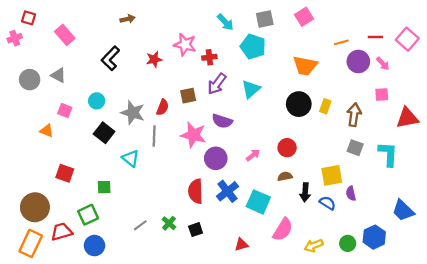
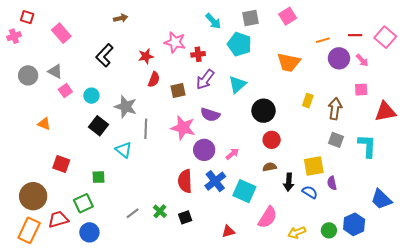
black circle: (299, 104) -> (264, 111), moved
red semicircle: (163, 107) -> (154, 79), moved
pink square: (65, 110) -> (65, 91), moved, turned 32
pink arrow: (253, 155) -> (232, 154), moved

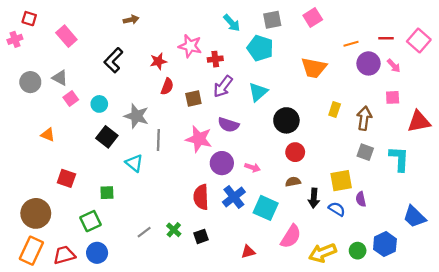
pink arrow: (232, 154) -> (252, 167), turned 56
red trapezoid: (58, 219) -> (64, 255), moved
yellow arrow: (297, 232) -> (323, 253), size x1.4

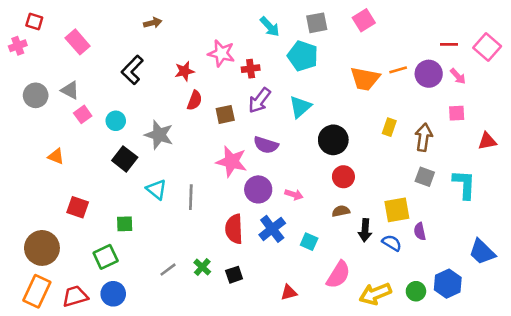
orange line: (351, 44) -> (398, 70), moved
red triangle: (419, 121) -> (487, 141), size x0.7
gray line: (158, 140) -> (191, 197), moved
cyan square: (266, 208) -> (309, 242), size x0.6

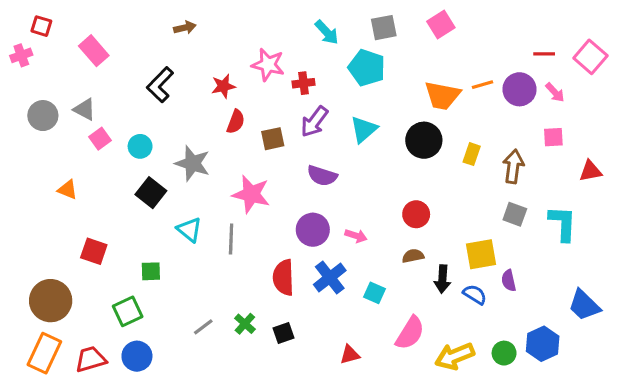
black circle: (333, 140) -> (424, 140), moved
pink star: (232, 161) -> (251, 194), moved

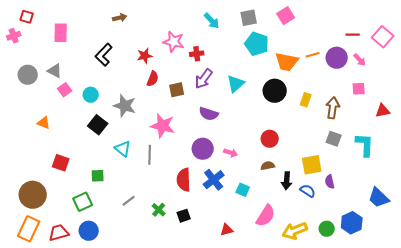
pink rectangle: (94, 51) -> (61, 33), turned 42
cyan pentagon: (367, 68) -> (257, 44), moved
gray line: (203, 327) -> (129, 201), moved

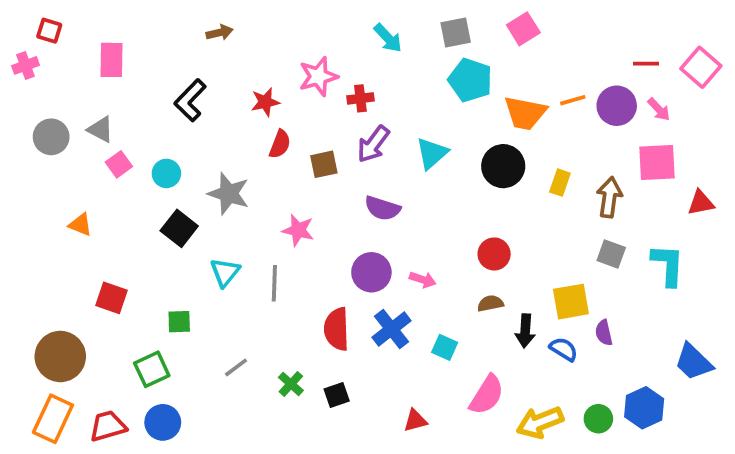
pink star: (174, 42) -> (318, 76), turned -30
pink square: (359, 89) -> (657, 162), size x1.6
pink star: (163, 126) -> (298, 230), size x0.7
cyan triangle: (123, 149) -> (225, 272), turned 30

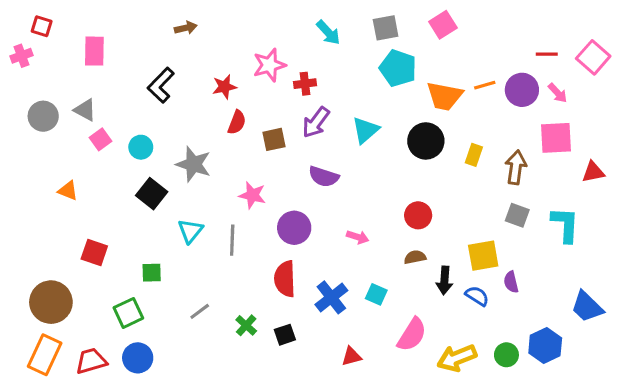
purple circle: (371, 272) -> (294, 228), moved
blue cross: (392, 329) -> (331, 297), moved

